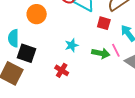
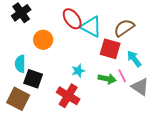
red square: (104, 23) -> (110, 49), size x1.5
red cross: (62, 70) -> (68, 96), size x1.6

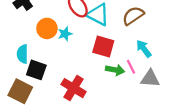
red square: (110, 49) -> (103, 47), moved
cyan star: (78, 71) -> (65, 34), moved
gray triangle: (140, 87) -> (150, 78), turned -30

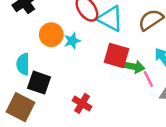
green arrow: (115, 70) -> (134, 67), moved
red cross: (74, 88) -> (82, 103), size x0.7

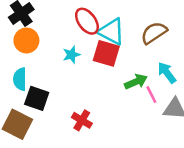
orange circle: (51, 35) -> (26, 40), moved
red square: (116, 56) -> (106, 53), moved
green arrow: (134, 67) -> (136, 82), turned -35

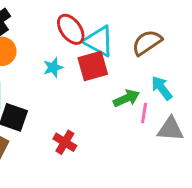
red square: (106, 53) -> (93, 66), turned -32
pink line: (151, 95) -> (144, 113), turned 36

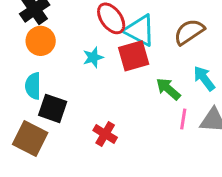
green arrow: (126, 98) -> (168, 89), turned -115
pink line: (144, 113) -> (183, 119), moved

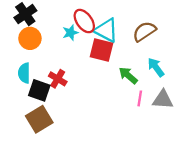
red square: (134, 56) -> (102, 50), turned 30
cyan star: (93, 57) -> (70, 33), moved
red cross: (105, 134) -> (58, 79), moved
brown square: (30, 138) -> (39, 119), moved, turned 32

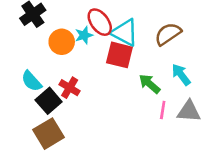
orange circle: (30, 38) -> (62, 42), moved
cyan semicircle: (24, 73) -> (31, 81), turned -42
black square: (39, 90) -> (49, 101), turned 30

